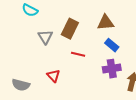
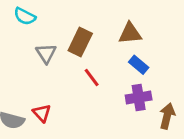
red line: (78, 54) -> (92, 78), turned 40
red triangle: (53, 76) -> (42, 113), moved

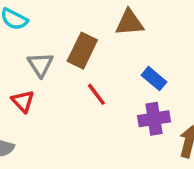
brown triangle: (130, 33) -> (130, 23), moved
red triangle: (42, 113) -> (23, 101), moved

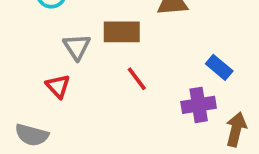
brown rectangle: (82, 51) -> (122, 32), turned 64
blue rectangle: (154, 79) -> (219, 67), moved

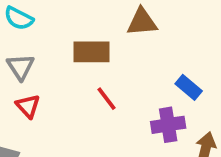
gray triangle: (77, 47) -> (21, 67), moved

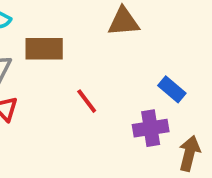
brown rectangle: (92, 52) -> (44, 49), moved

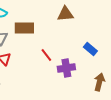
purple cross: (151, 128) -> (66, 68), moved

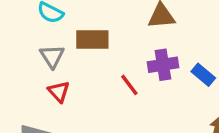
purple cross: (66, 68) -> (163, 65), moved

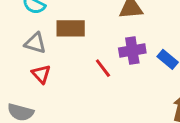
gray triangle: (52, 56) -> (35, 43), turned -40

